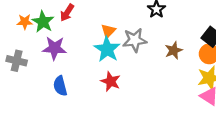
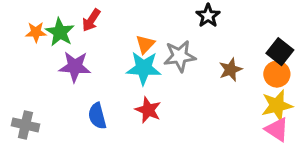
cyan star: (107, 49) -> (144, 68), turned -30
gray cross: (17, 61) -> (25, 125), moved
blue semicircle: (60, 86) -> (97, 116), moved

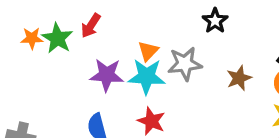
purple star: (75, 67) -> (107, 75), moved

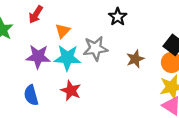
red arrow: (91, 26) -> (36, 14), moved
orange triangle: (148, 51) -> (63, 31), moved

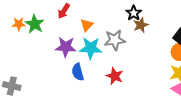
brown star: (135, 59) -> (141, 25), moved
red star: (71, 91) -> (115, 76), moved
blue semicircle: (31, 95) -> (78, 72), moved

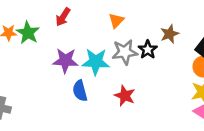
black star: (134, 13) -> (148, 50), moved
orange triangle: (87, 25) -> (116, 21), moved
brown star: (141, 25) -> (170, 34), moved

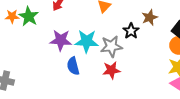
gray star: (125, 52) -> (111, 46), moved
red star: (125, 96) -> (111, 70), turned -30

